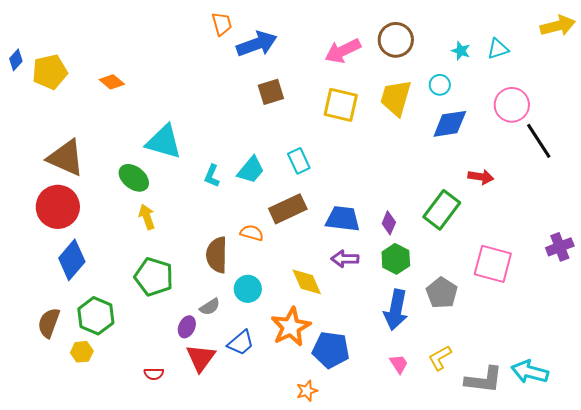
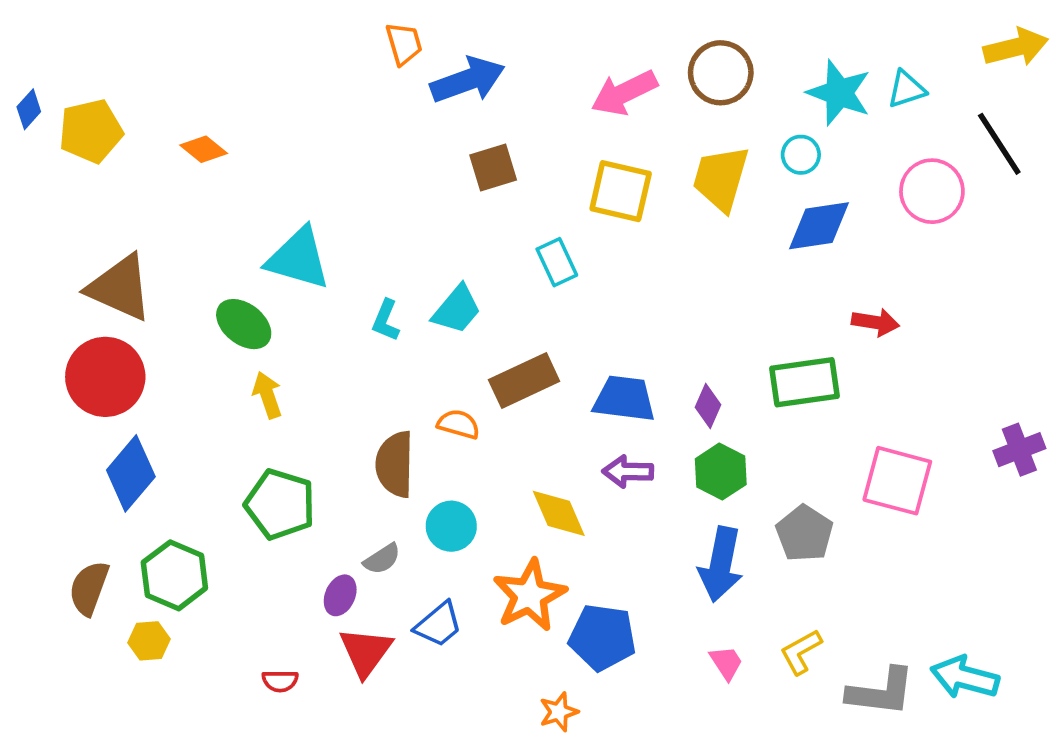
cyan star: (461, 51) -> (839, 93), size x1.8
black line: (539, 141) -> (999, 144), moved
cyan rectangle: (299, 161) -> (557, 262), moved
green rectangle: (442, 210) -> (804, 382), turned 45

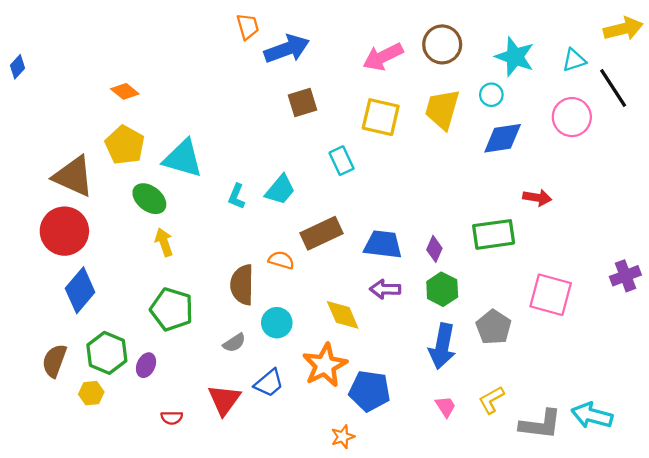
cyan triangle: (906, 89) -> (574, 60), moved
yellow pentagon: (91, 131) -> (125, 145), moved, turned -30
purple ellipse: (340, 595) -> (146, 365), moved

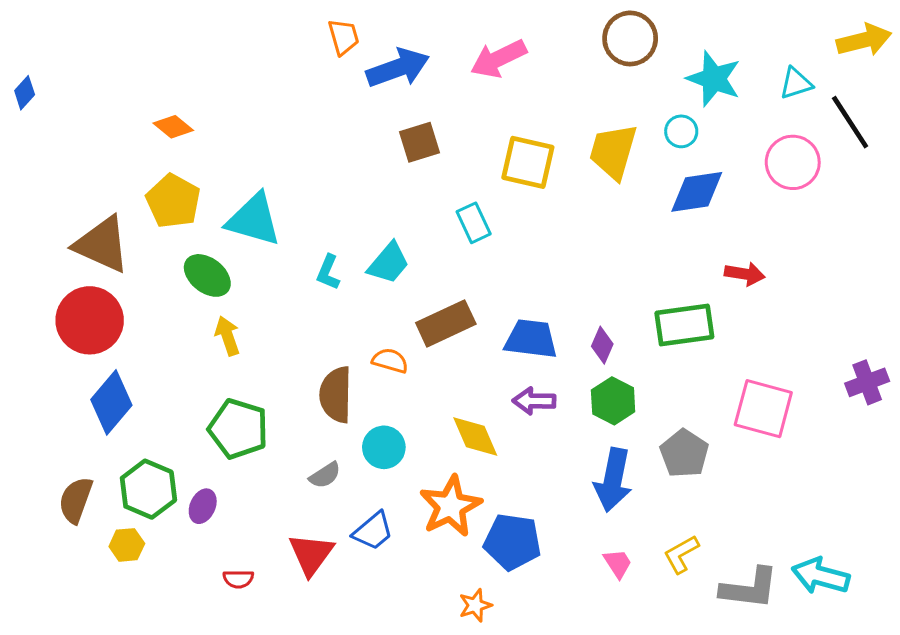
brown circle: (442, 44) -> (630, 38), moved
pink arrow: (383, 57) -> (498, 59), moved

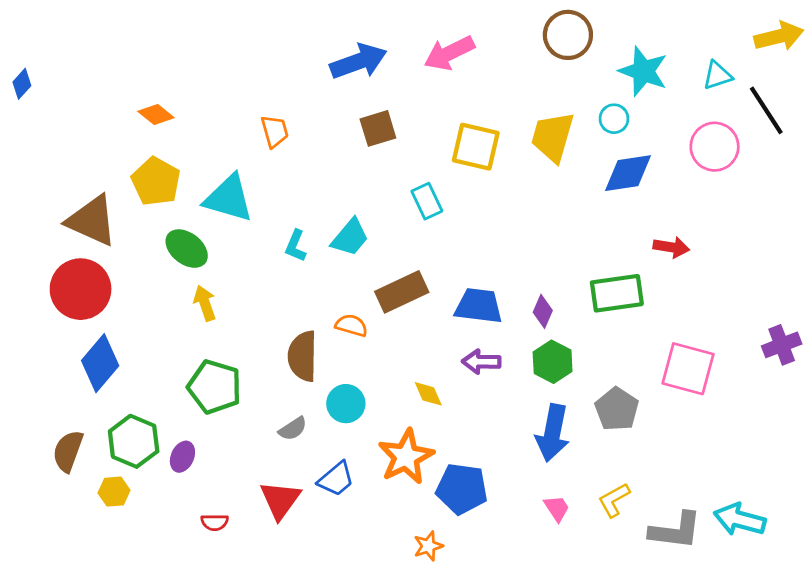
orange trapezoid: (344, 37) -> (275, 131), moved
yellow diamond: (475, 437) -> (428, 394), size x0.7

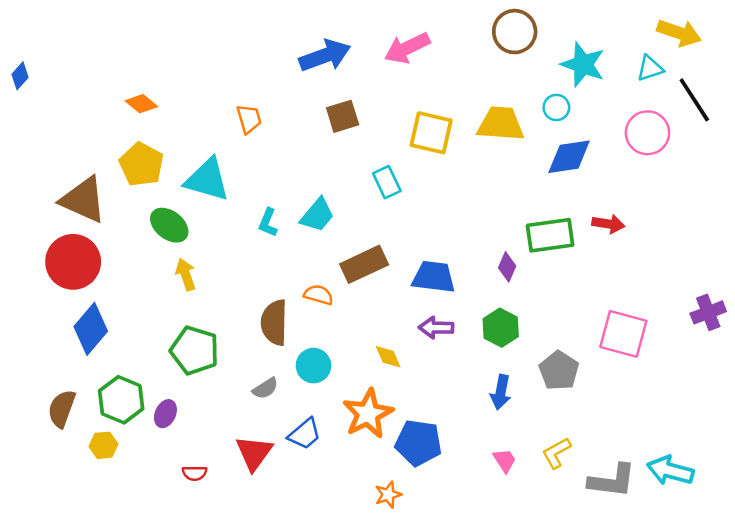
yellow arrow: (779, 36) -> (679, 33), moved, turned 33
yellow trapezoid: (553, 137) -> (501, 124), turned 78
green rectangle: (617, 293) -> (550, 235), moved
purple diamond: (543, 311) -> (507, 267), moved
blue arrow: (553, 433) -> (501, 392), size x0.7

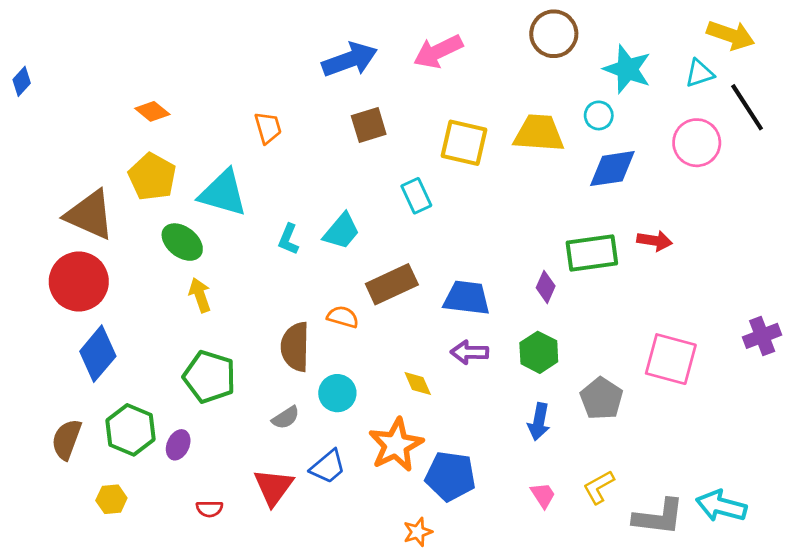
yellow hexagon: (103, 445) -> (111, 499), moved

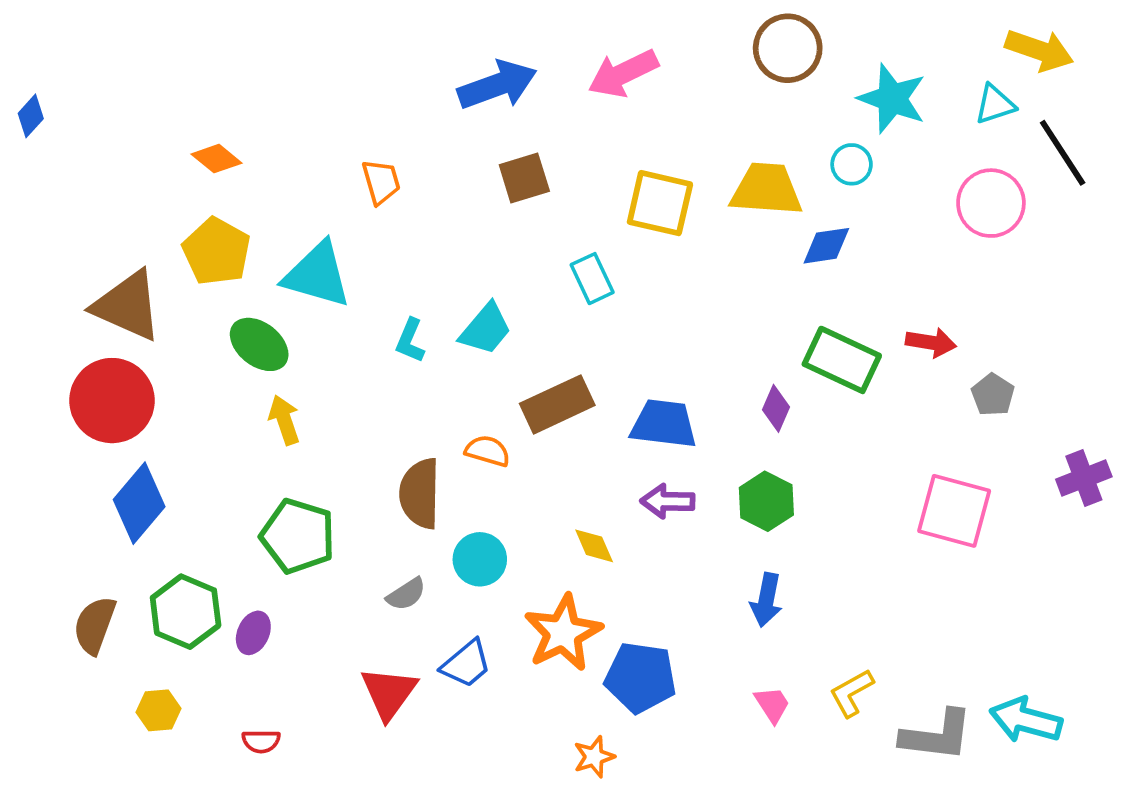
blue diamond: (612, 169) -> (826, 246), moved, size x0.7
green rectangle: (592, 253) -> (842, 360), turned 33
gray pentagon: (601, 399) -> (993, 395), moved, size x0.7
red semicircle: (209, 509) -> (261, 741), moved

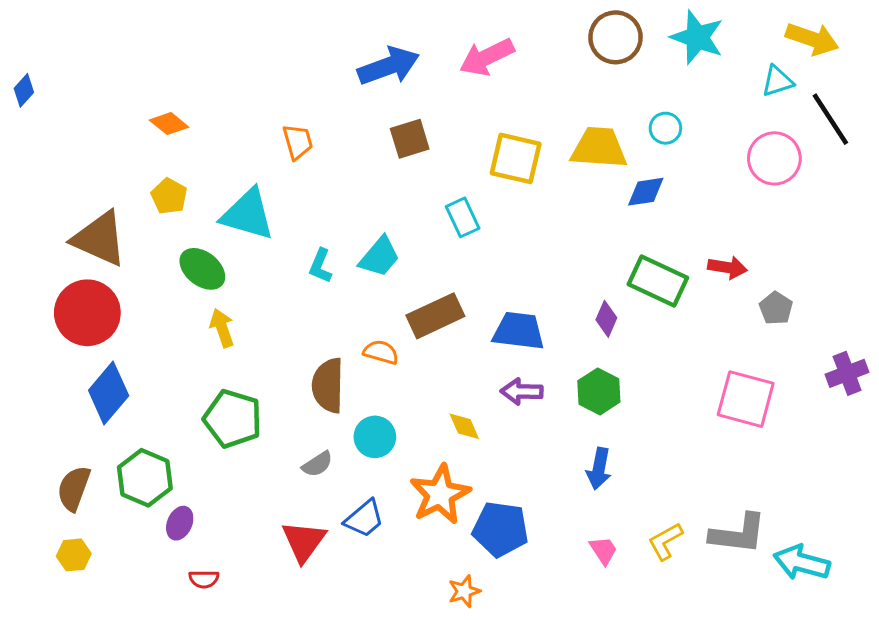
cyan star: (892, 99) -> (697, 37), moved
yellow pentagon: (217, 251) -> (169, 196), size x0.7
purple ellipse: (253, 633) -> (180, 523), moved
yellow hexagon: (158, 710) -> (74, 555), moved
gray L-shape: (937, 735) -> (738, 534), moved

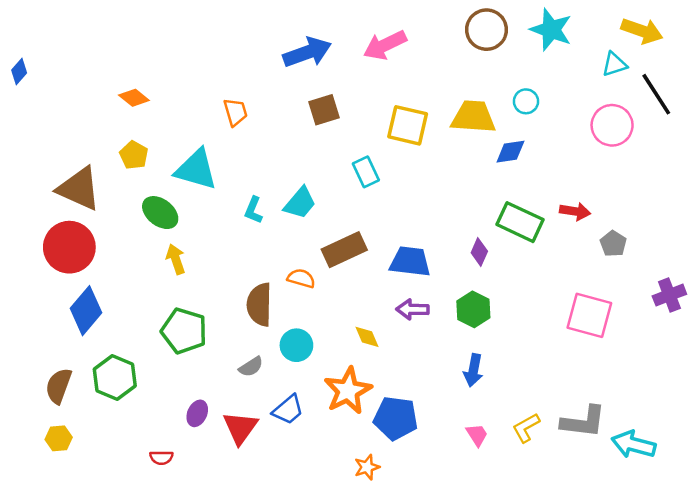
purple ellipse: (180, 523) -> (197, 413), moved

